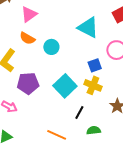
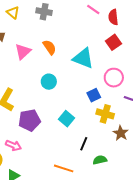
orange semicircle: (27, 38) -> (50, 47), moved, turned -147
yellow cross: (93, 85) -> (105, 114), moved
cyan square: (65, 86) -> (66, 119), size x0.7

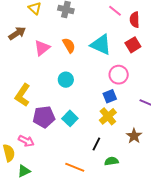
cyan triangle: (83, 58) -> (101, 45), moved
pink circle: (114, 78) -> (119, 75), moved
yellow cross: (105, 114) -> (108, 116), moved, turned 30
cyan square: (66, 119) -> (70, 118), moved

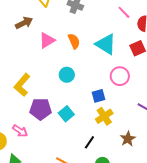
blue square: (110, 96) -> (98, 96), moved

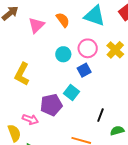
pink circle: (120, 76) -> (88, 48), moved
blue square: (98, 96) -> (84, 70), moved
purple pentagon: (40, 109) -> (51, 105), moved
yellow cross: (104, 116) -> (115, 50), moved

